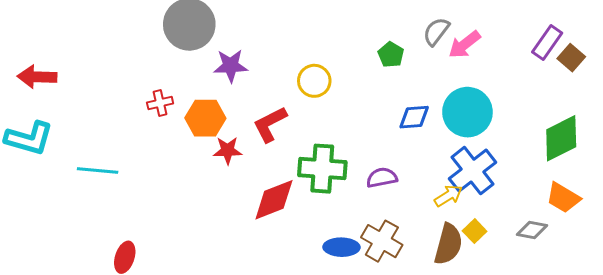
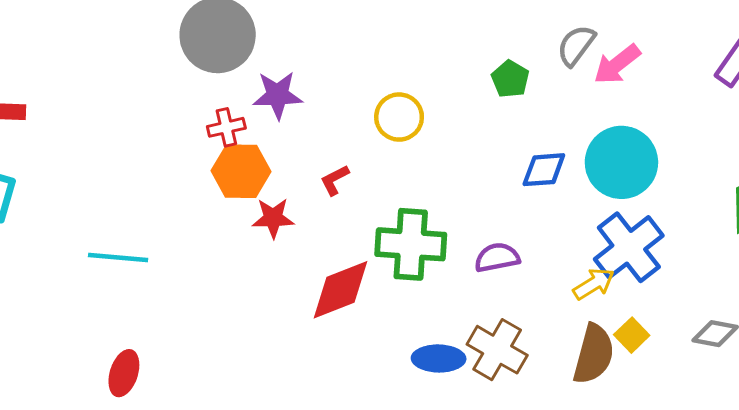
red cross: (160, 103) -> (226, 127), moved
red L-shape: (270, 124) -> (335, 180), size x0.6
cyan line: (98, 171) -> (118, 258), moved

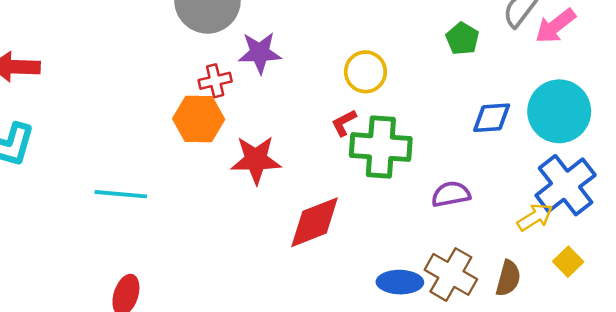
orange hexagon: (241, 171) -> (199, 119), moved
red L-shape: (335, 180) -> (344, 123), moved
red star: (273, 218) -> (256, 160), size x1.4
green cross: (411, 244) -> (381, 147), moved
brown semicircle: (594, 354) -> (508, 278), moved, size x0.7

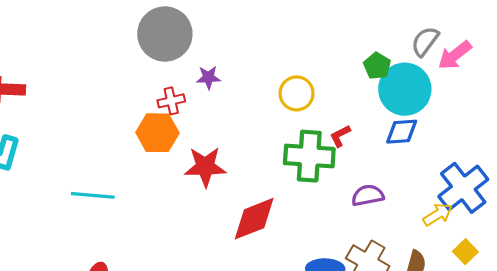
purple star: (260, 53) -> (208, 77), size x0.7
cyan circle: (559, 111) -> (405, 89), moved
red L-shape: (344, 123) -> (340, 136), moved

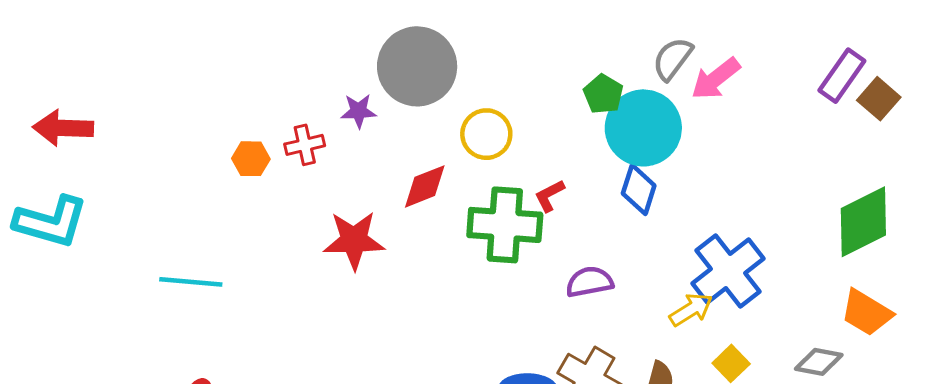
gray circle: (165, 34) -> (417, 66), moved
blue diamond: (402, 132) -> (639, 190), turned -68
orange hexagon: (157, 133) -> (251, 159), moved, size x0.6
red diamond: (254, 219) -> (425, 186), moved, size x0.7

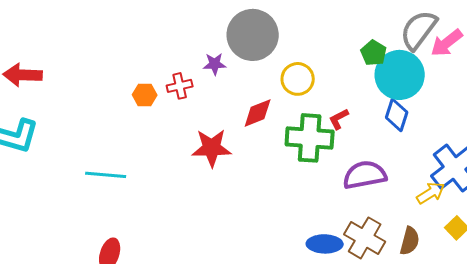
gray semicircle: (673, 59) -> (419, 30), size x1.4
purple semicircle: (589, 282) -> (365, 175), size x1.4

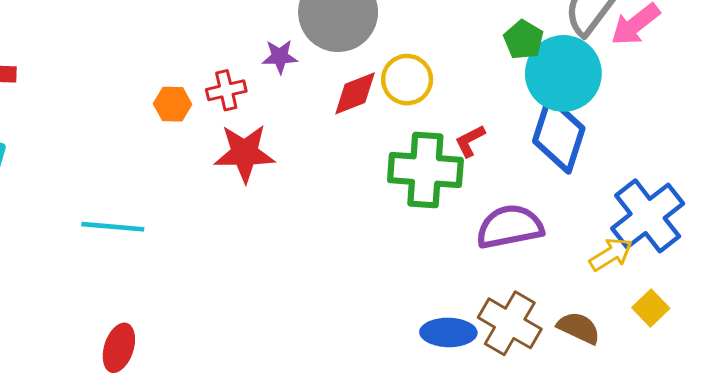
red diamond: (258, 113) -> (355, 93), moved
blue diamond: (397, 115) -> (559, 135), size x1.5
red star: (212, 148) -> (245, 153), moved
brown semicircle: (410, 241) -> (579, 328), turned -80

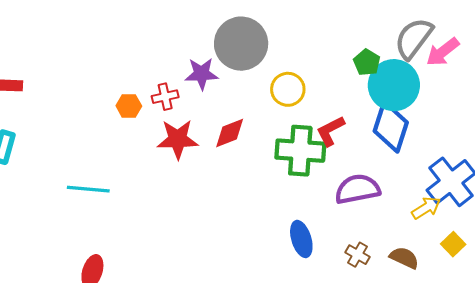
purple star: (280, 57) -> (202, 74), size x1.4
red diamond: (355, 93) -> (230, 133), moved
red L-shape: (470, 141) -> (330, 131), size x1.4
brown cross: (510, 323) -> (357, 255), size x0.6
blue ellipse: (448, 332) -> (301, 239), moved, turned 72

